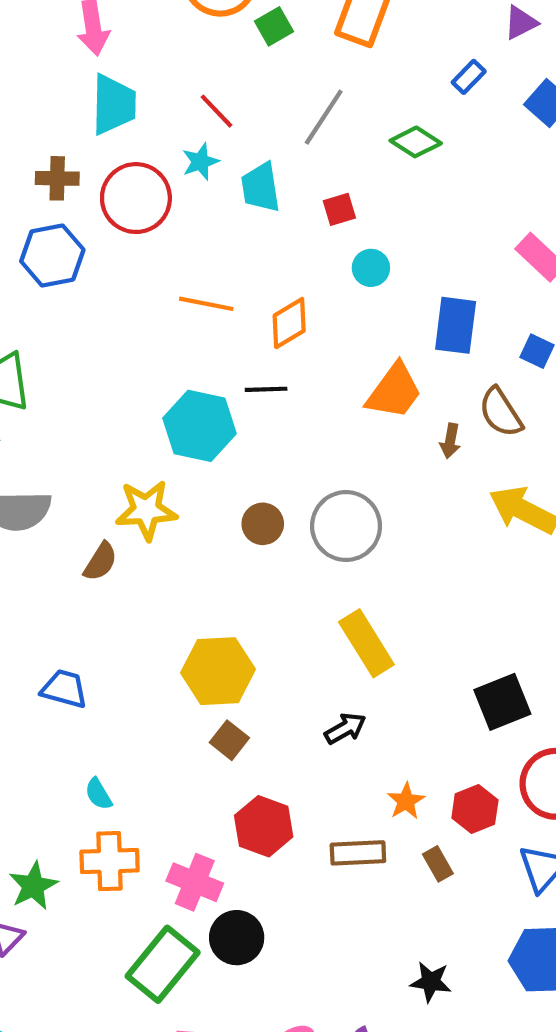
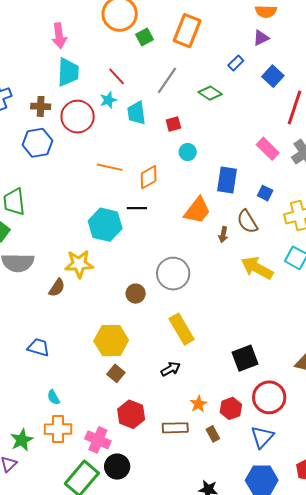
brown circle: (263, 524) -> (136, 294), moved

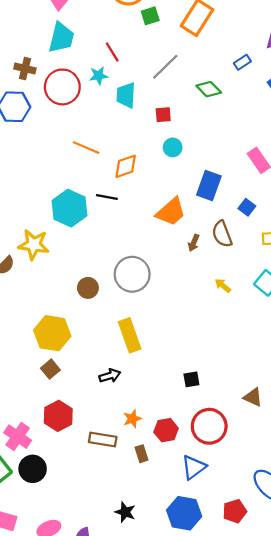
yellow arrow: (257, 268) -> (223, 286), size x0.5
black square: (245, 358) -> (191, 379), size x0.6

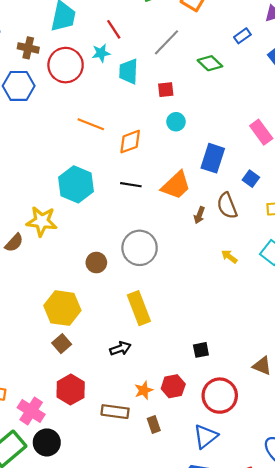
black line: (107, 197) -> (131, 185), moved
red hexagon: (166, 430) -> (173, 386), moved

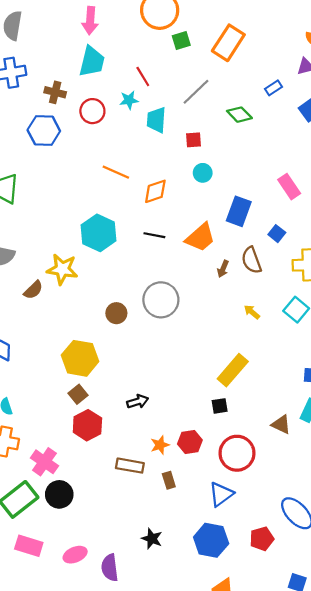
red circle: (66, 65) -> (92, 111), size x0.7
yellow rectangle: (139, 308) -> (233, 370), moved, turned 60
red hexagon: (71, 390) -> (87, 425), moved

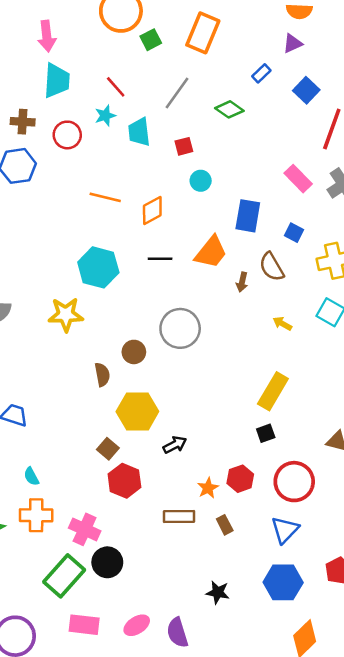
brown semicircle: (33, 290) -> (102, 375), moved, turned -45
yellow hexagon: (80, 358) -> (137, 412), moved

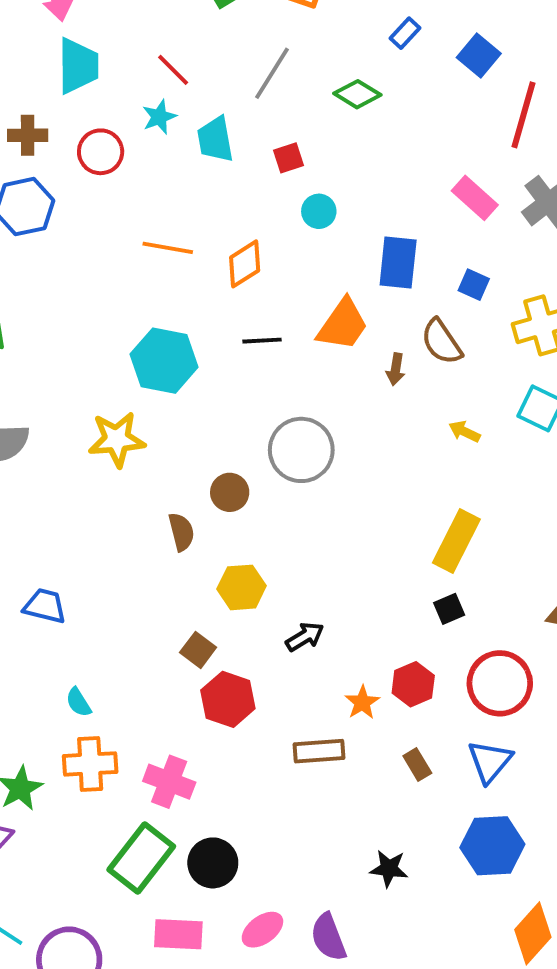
yellow hexagon: (137, 412) -> (242, 587), size x0.7
brown rectangle: (225, 525) -> (417, 765), moved
black circle: (107, 562) -> (213, 863), moved

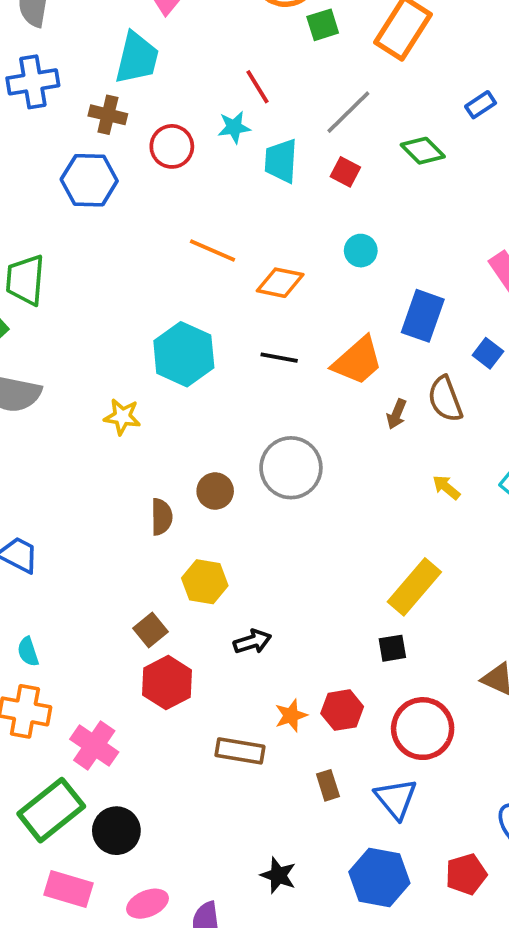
cyan trapezoid: (78, 66) -> (137, 58), moved
red square: (289, 158) -> (345, 172), moved, turned 32
orange diamond: (245, 264) -> (280, 283), turned 30
yellow star: (117, 439) -> (122, 417), size x0.7
blue triangle: (490, 761) -> (396, 799), turned -33

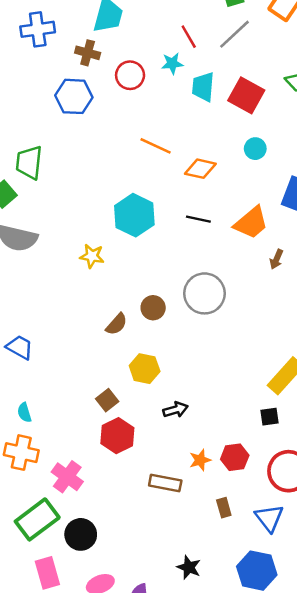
gray line: (348, 112) -> (235, 34), moved
red square: (345, 172) -> (246, 95), size x1.8
brown semicircle: (162, 517) -> (117, 324), turned 40
pink rectangle: (68, 889) -> (47, 573), turned 56

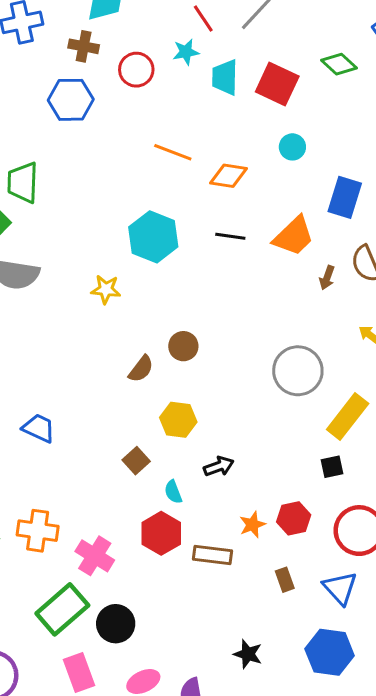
gray circle: (204, 293) -> (298, 371), moved
blue trapezoid: (20, 347) -> (39, 428), moved
cyan semicircle: (24, 413) -> (173, 492), moved
red hexagon: (117, 436) -> (161, 533), moved

